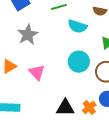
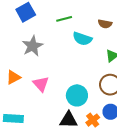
cyan circle: (79, 62) -> (77, 95), moved

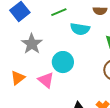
cyan circle: (77, 95) -> (63, 62), moved

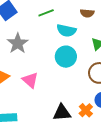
cyan circle: (63, 62) -> (66, 57), moved

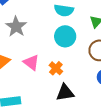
orange cross: (86, 110) -> (56, 68), moved

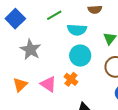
orange cross: (56, 68) -> (71, 79), moved

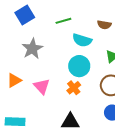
orange cross: (71, 79) -> (74, 88), moved

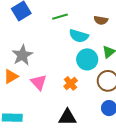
gray star: (32, 49) -> (22, 55), moved
cyan circle: (79, 66) -> (87, 59), moved

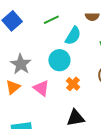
cyan semicircle: (79, 36) -> (73, 36), turned -66
cyan circle: (87, 59) -> (59, 60), moved

